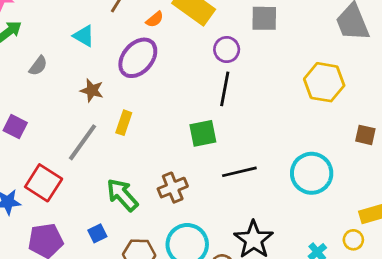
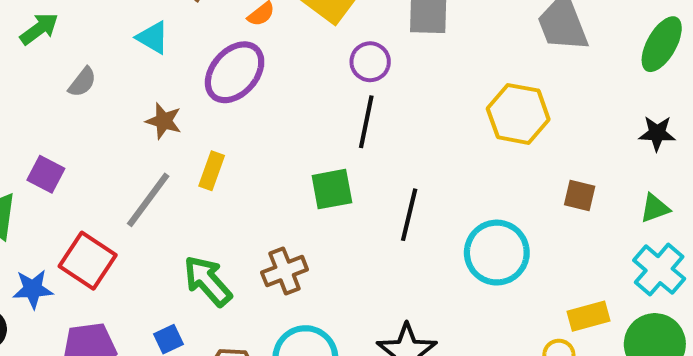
black line: (239, 172) -> (409, 215), moved, turned -64

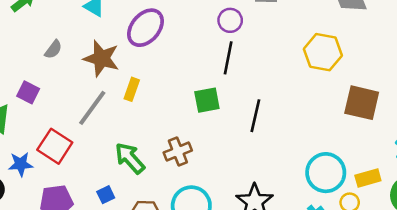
gray semicircle: (82, 82) -> (53, 49), moved
brown star: (164, 121) -> (101, 58), size x1.6
brown square: (580, 195) -> (362, 103), size x1.8
cyan circle: (497, 253) -> (326, 173), moved

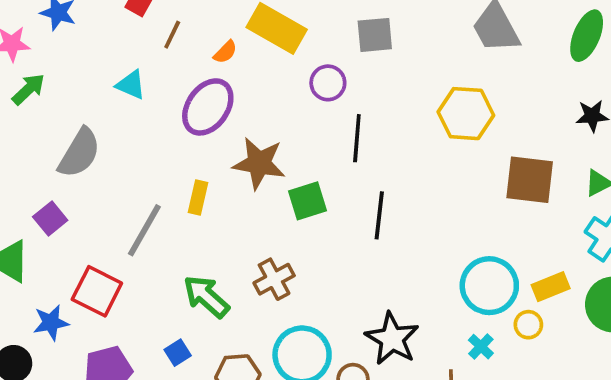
gray semicircle: (53, 49) -> (79, 153), size x1.8
brown star: (101, 58) -> (259, 163), moved
black line: (228, 58) -> (357, 138), moved
purple square: (28, 92) -> (50, 218), turned 30

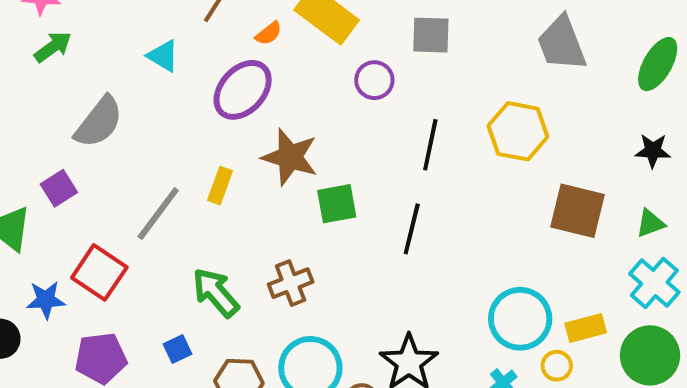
black line: (357, 138) -> (430, 145), moved

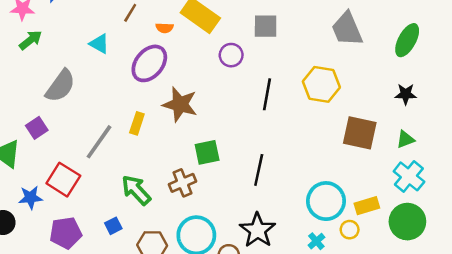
orange semicircle: (269, 33) -> (165, 28), turned 42
green square: (337, 204) -> (207, 152), moved
black line: (412, 229) -> (259, 170), moved

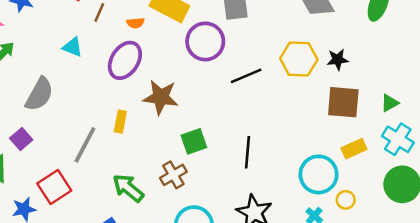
purple circle: (231, 55) -> (205, 41), size x1.6
black line: (267, 94) -> (246, 76), turned 64
black star: (406, 94) -> (338, 60), moved
red square: (63, 180) -> (54, 187), turned 32
yellow rectangle: (367, 206) -> (354, 149), moved

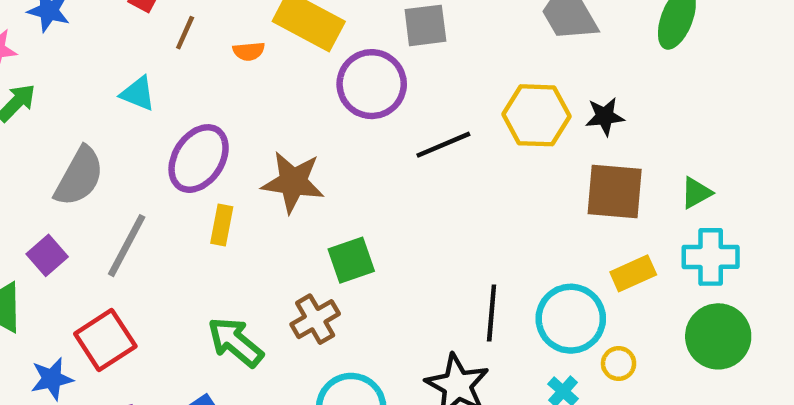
purple ellipse: (125, 60) -> (199, 159), moved
cyan cross: (398, 139) -> (711, 257), turned -32
gray line: (85, 145) -> (127, 246), moved
black line: (247, 152) -> (492, 313), moved

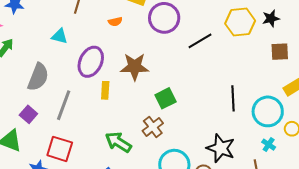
orange semicircle: (249, 51) -> (115, 22), moved
brown square: (615, 192) -> (280, 52), size x0.7
black line: (492, 313) -> (233, 98), moved
red square: (105, 340) -> (60, 149), turned -32

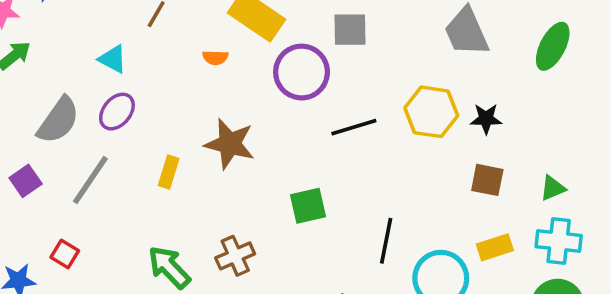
purple ellipse: (91, 62) -> (117, 112), moved, size x0.7
green square: (166, 98) -> (308, 206), moved
red square: (60, 149) -> (65, 254), size x0.6

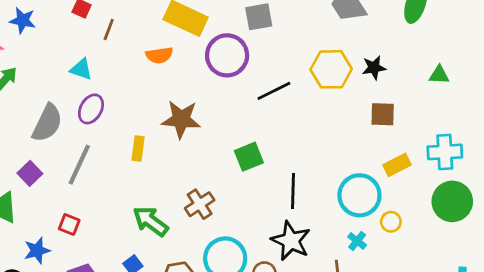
orange semicircle: (215, 58) -> (159, 55), size x1.4
green triangle: (553, 188) -> (439, 75), moved, turned 35
black line: (386, 241) -> (293, 191), moved

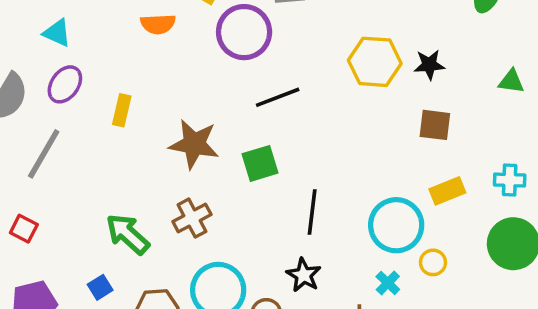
black line: (274, 91) -> (278, 97), moved
brown star: (181, 119) -> (194, 144), moved
yellow rectangle: (138, 149) -> (122, 110), moved
cyan cross: (445, 152) -> (510, 180), size x0.7
black star: (291, 241) -> (304, 275), size x0.7

